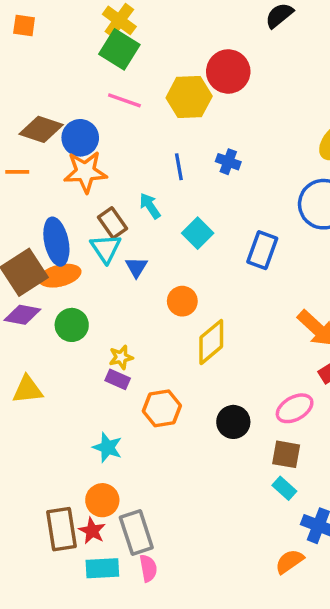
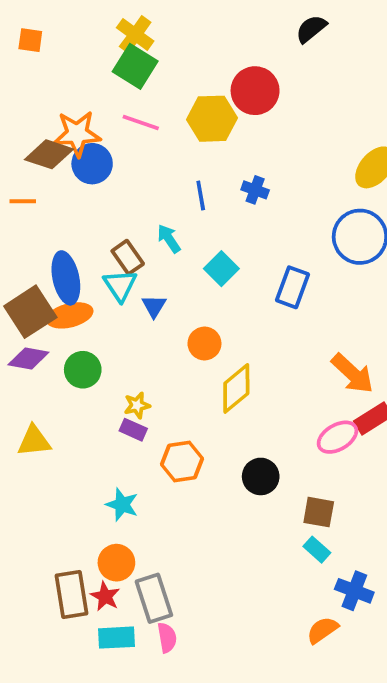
orange star: (85, 172) -> (77, 134), moved
pink ellipse: (295, 408) -> (337, 437), moved

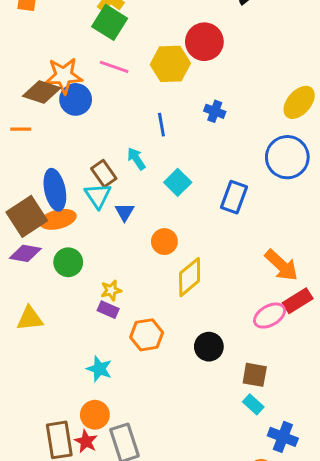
blue cross: (255, 190) -> (215, 111), moved

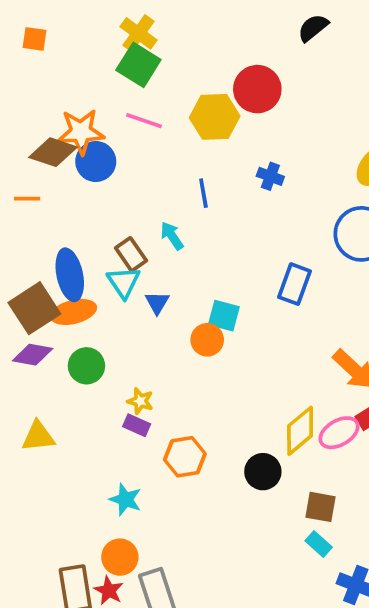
cyan square: (178, 182) -> (224, 316), moved, turned -30
yellow diamond: (190, 277) -> (300, 431), moved
yellow star: (111, 290) -> (140, 401), turned 30

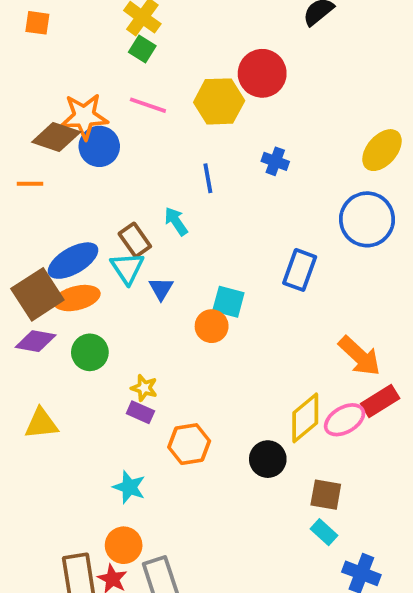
green square: (138, 65) -> (142, 49), size x0.6
blue ellipse: (70, 275) -> (73, 261), turned 72

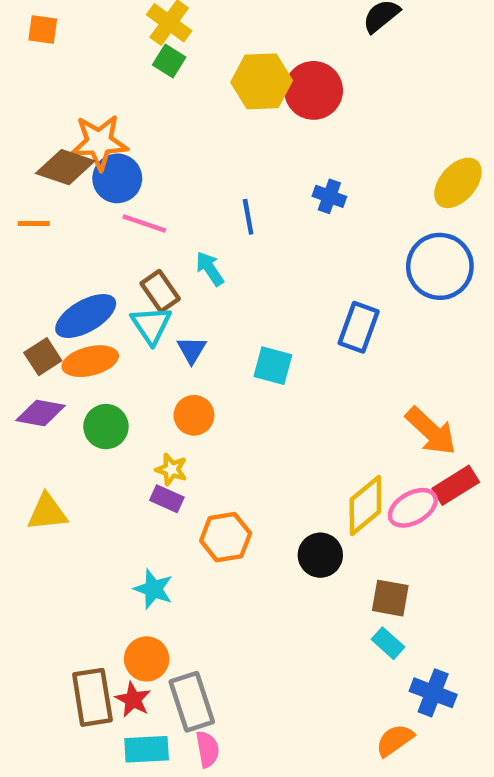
yellow hexagon: (219, 101) -> (262, 81), moved
pink line: (148, 105) -> (144, 224), moved
brown square: (37, 294) -> (43, 357), size x0.6
orange circle: (212, 326) -> (194, 415), moved

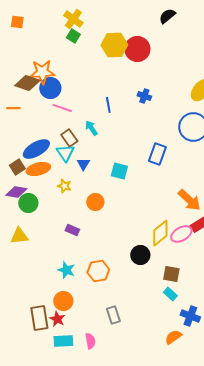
orange circle: (194, 415) -> (95, 202), moved
green circle: (106, 427) -> (28, 203), moved
yellow star: (171, 469) -> (64, 186), moved
orange hexagon: (226, 537) -> (98, 271), moved
gray rectangle: (192, 702) -> (113, 315), moved, size x0.7

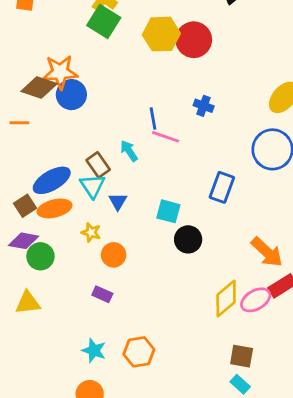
green square: (73, 36) -> (104, 21), size x1.6
pink line: (62, 108) -> (166, 137), moved
orange circle: (95, 202) -> (114, 255), moved
black circle: (140, 255) -> (188, 239), moved

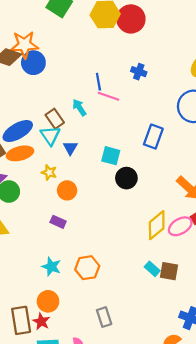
cyan rectangle: (240, 384) -> (152, 269), moved

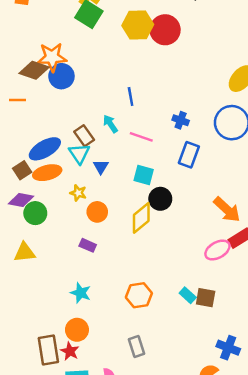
blue cross: (139, 72) -> (181, 120), moved
pink line: (108, 96) -> (141, 137), moved
yellow diamond: (157, 225) -> (141, 218), moved
orange hexagon: (87, 268) -> (139, 295), moved

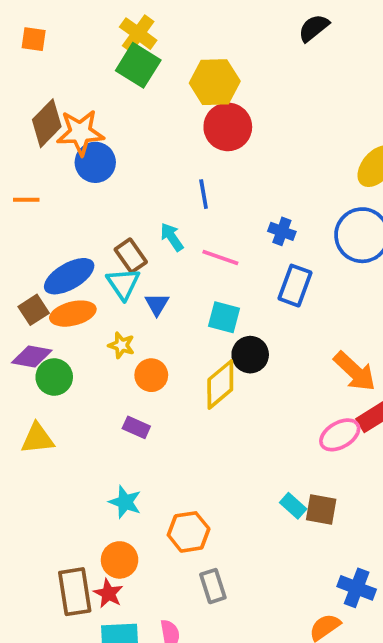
red circle: (165, 30) -> (228, 127), moved
brown diamond: (34, 70) -> (47, 123), moved, turned -64
orange hexagon: (139, 295) -> (189, 532), moved

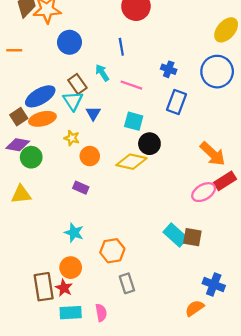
blue circle: (95, 162) -> (70, 42), moved
yellow diamond: (220, 384) -> (131, 162), turned 52
cyan rectangle: (293, 506) -> (175, 235), size x1.5

